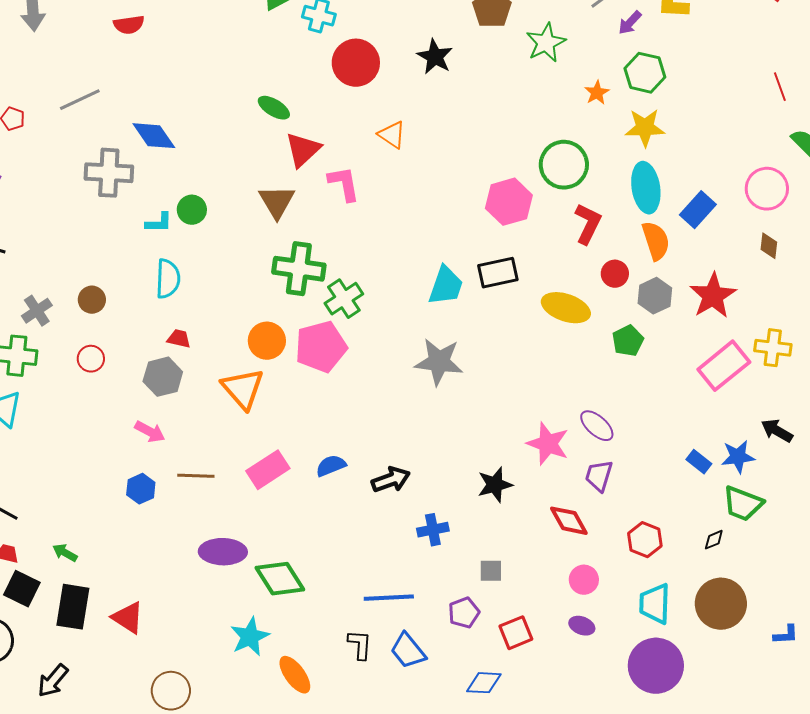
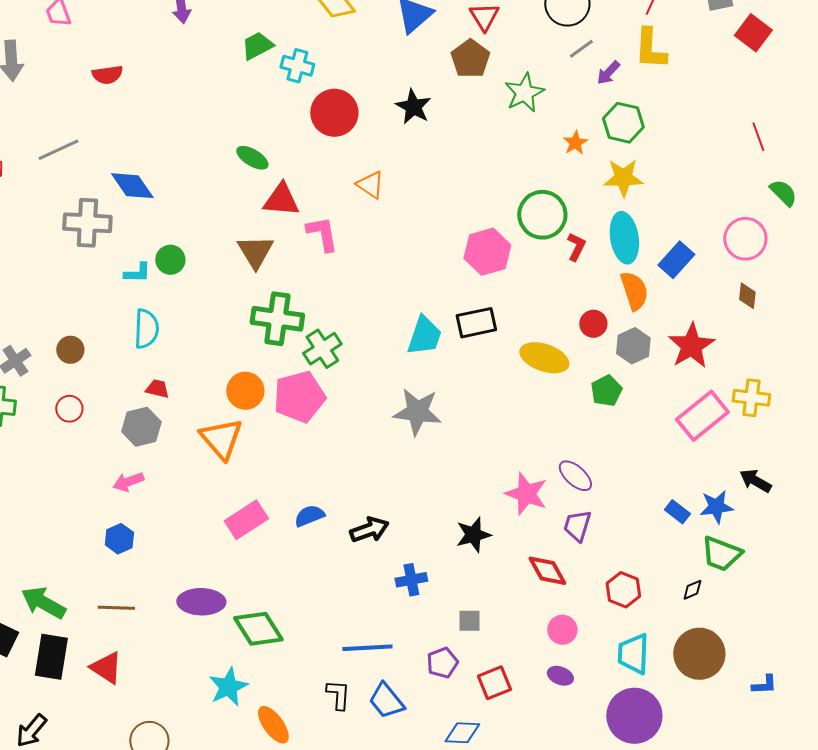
red triangle: (303, 150) -> (281, 200), turned 48
red L-shape: (588, 224) -> (576, 247), moved, size x0.7
pink arrow: (150, 432) -> (128, 482), turned 132
brown line: (196, 476) -> (116, 608), moved
green arrow: (65, 553) -> (43, 603), size x1.8

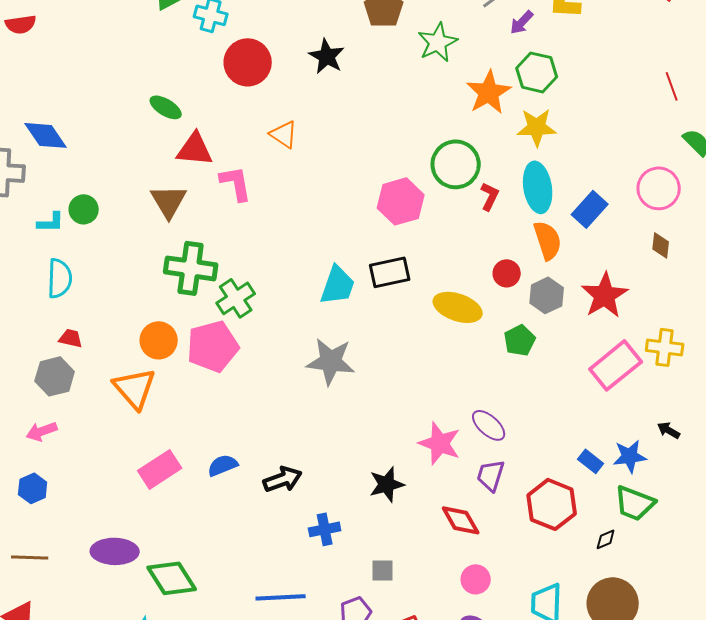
orange star: (575, 143) -> (489, 92), size x1.8
black arrow: (755, 481) -> (669, 430), size x0.7
red hexagon: (623, 590) -> (552, 504), moved, size x1.4

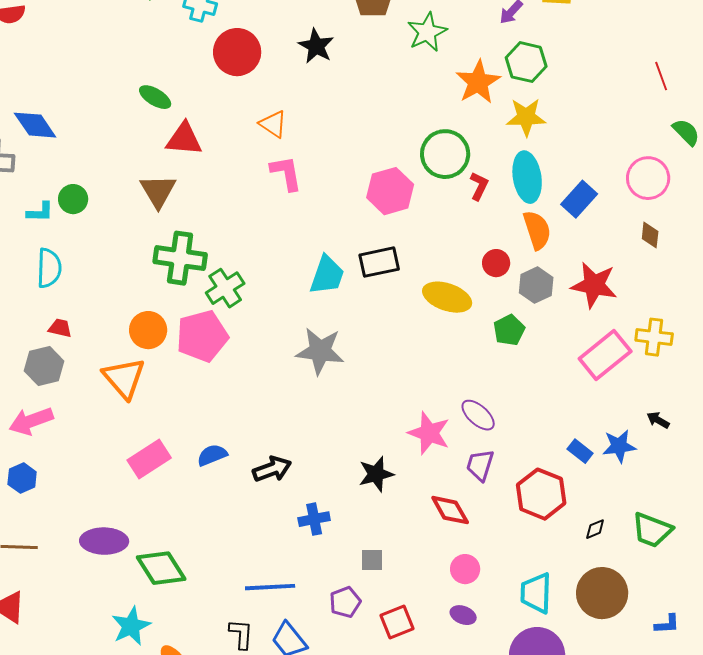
pink L-shape: (236, 183) -> (286, 173), moved
red star: (605, 295) -> (594, 285), turned -30
pink arrow: (42, 431) -> (31, 421), size x1.4
green trapezoid: (635, 503) -> (652, 530), moved

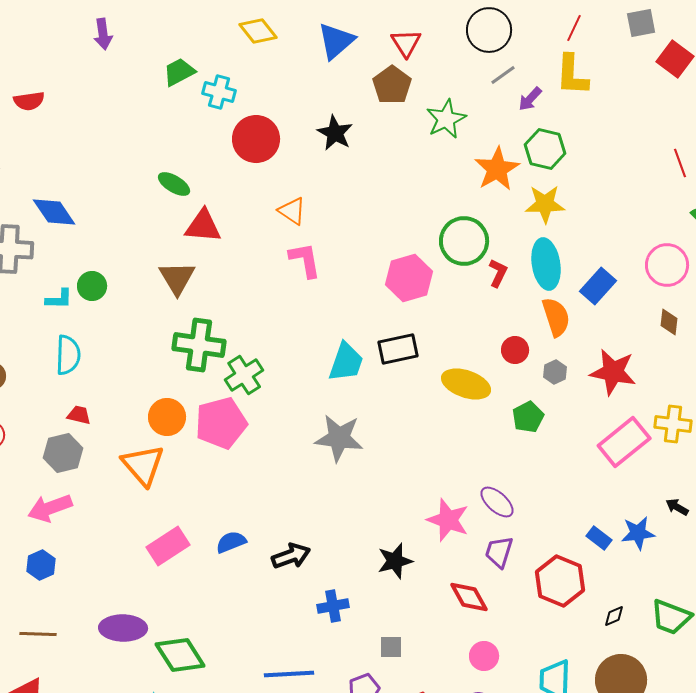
gray hexagon: (536, 285) -> (555, 372), size x0.7

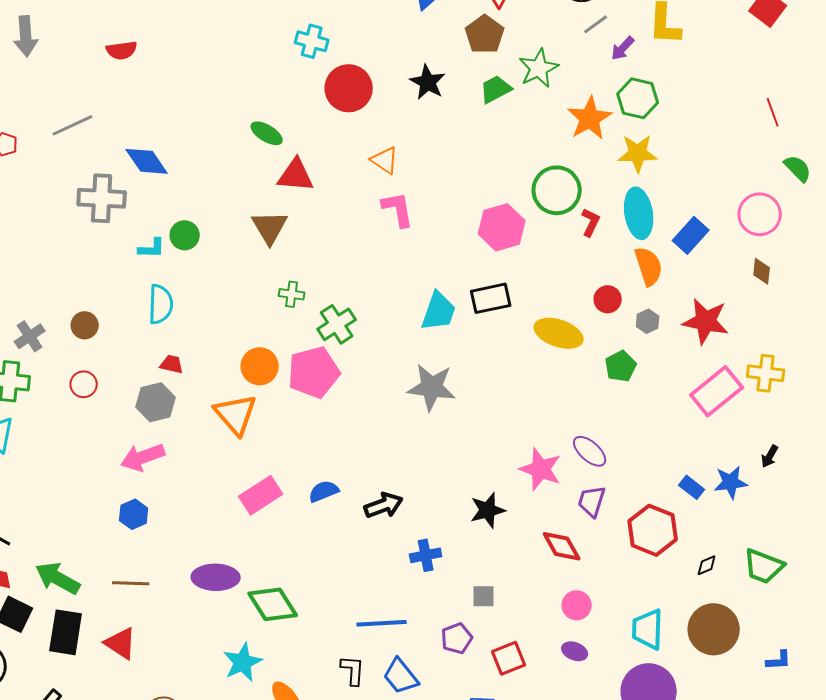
green trapezoid: (179, 72) -> (496, 89), moved
green cross: (199, 345) -> (292, 294), size x0.5
black arrow: (677, 507) -> (770, 456), turned -90

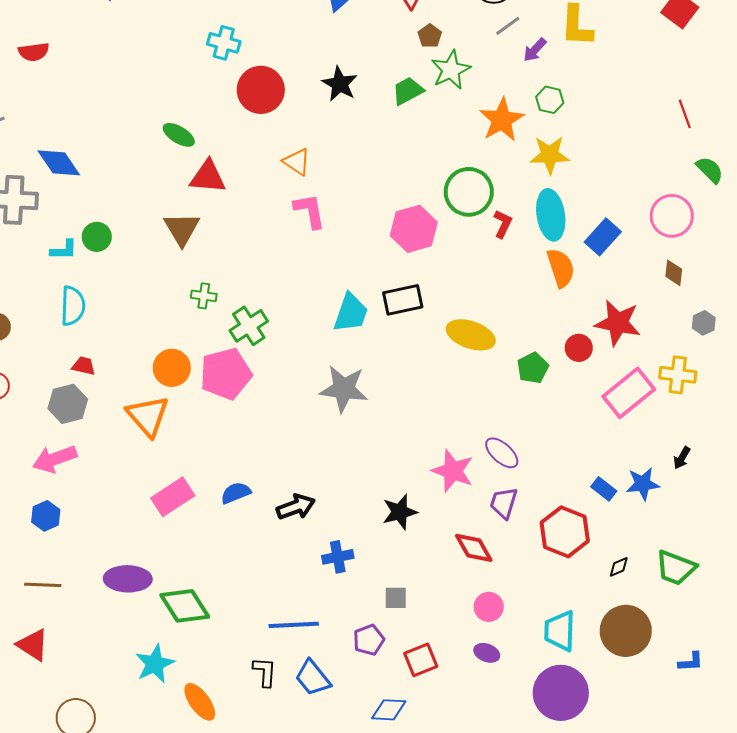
brown pentagon: (485, 34) -> (430, 36), moved, size x0.6
green hexagon: (638, 98) -> (550, 100), size x0.7
red circle: (608, 299) -> (579, 348), moved
gray hexagon: (648, 321) -> (704, 323), moved

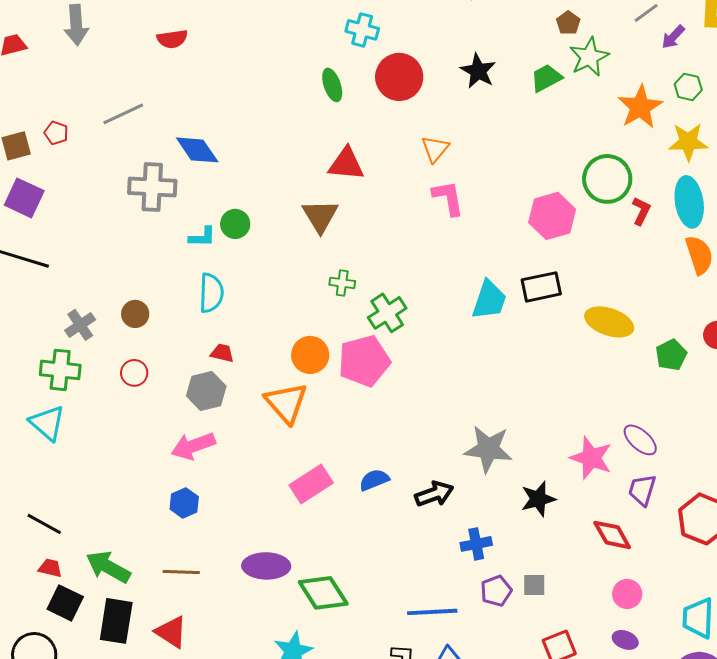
green ellipse: (179, 135) -> (332, 85), moved, turned 40
orange triangle: (297, 162) -> (435, 149), turned 36
gray star: (344, 389) -> (488, 449), moved
purple pentagon: (369, 640) -> (496, 591), moved

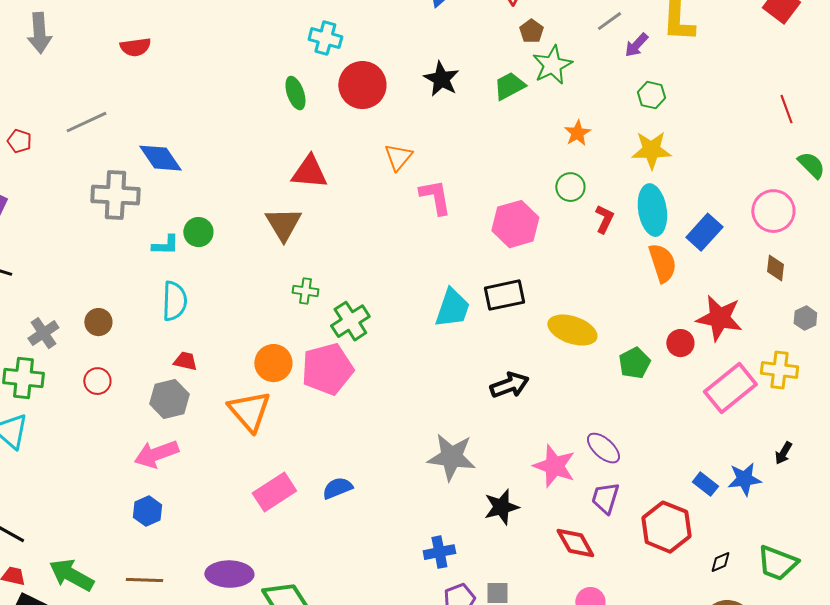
orange star: (640, 107) -> (577, 133), moved, size x0.6
green circle: (607, 179) -> (570, 187), size x0.6
pink L-shape: (448, 198) -> (435, 197), moved
black arrow: (434, 494) -> (509, 385), moved

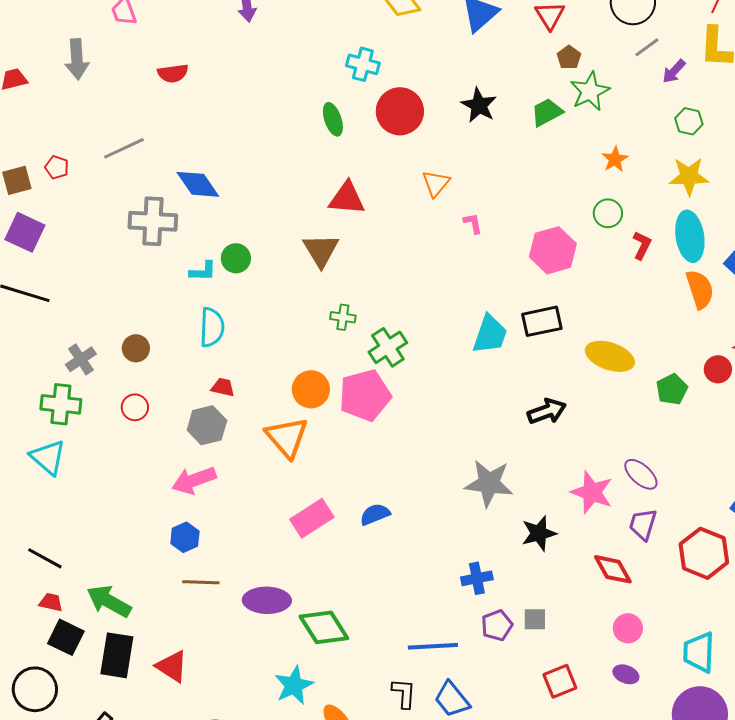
pink L-shape: (435, 197) -> (473, 223), size x0.6
brown line: (144, 580) -> (201, 582), moved

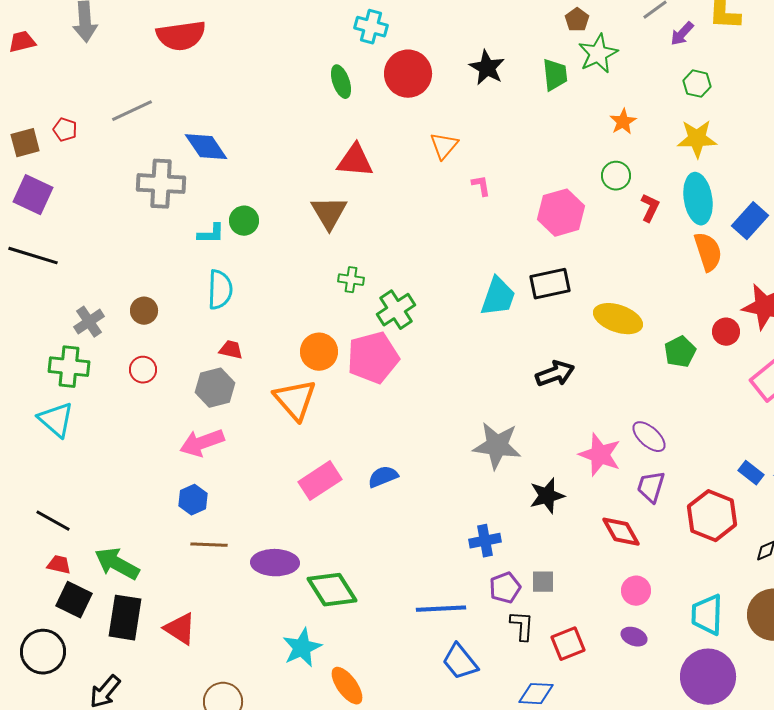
red semicircle: (173, 73) -> (181, 36), size x1.6
green trapezoid: (547, 112) -> (555, 75), turned 112
black L-shape: (404, 693) -> (522, 626), moved

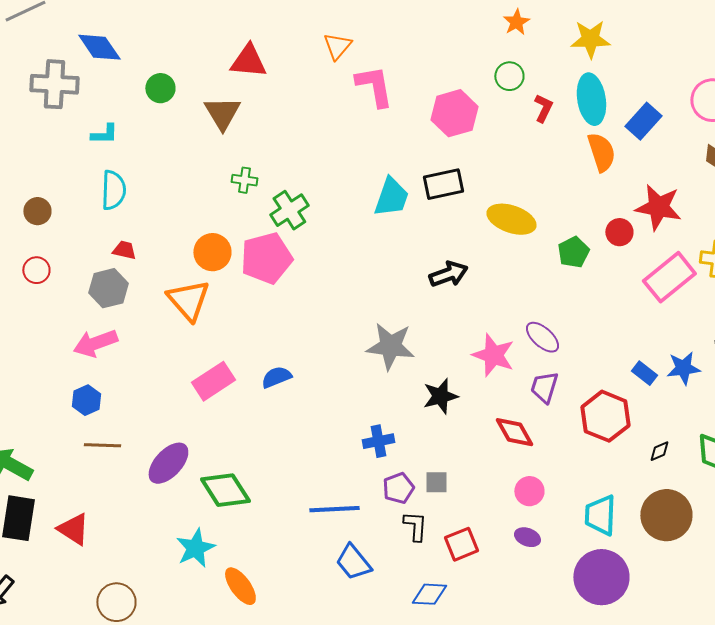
pink L-shape: (481, 186) -> (374, 86), size x2.0
green circle: (244, 221) -> (160, 88), moved
purple ellipse: (275, 563) -> (168, 463), turned -48

